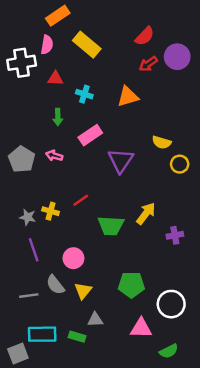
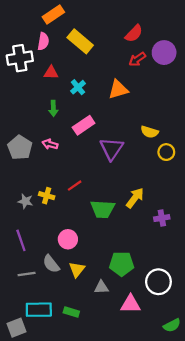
cyan cross: (84, 94) -> (78, 87), turned 32
purple line: (34, 250) -> (21, 240), moved
gray triangle: (95, 320) -> (101, 287), moved
green semicircle: (169, 351) -> (172, 325), moved

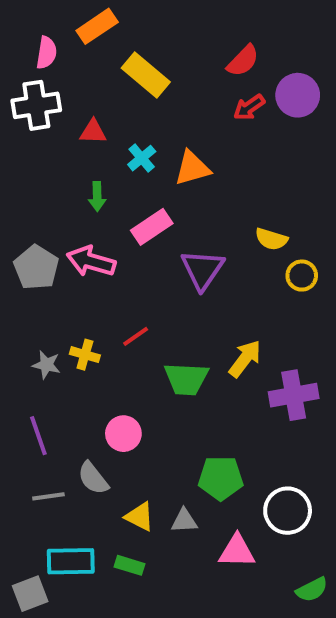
pink semicircle: (43, 41) -> (46, 53), moved
orange triangle: (118, 89) -> (192, 168), moved
pink arrow: (50, 144) -> (91, 261), size x1.6
purple cross: (162, 218) -> (294, 395), size x1.6
yellow triangle: (77, 269) -> (140, 517), moved, turned -42

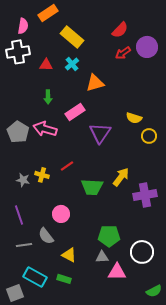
cyan cross: (142, 158) -> (72, 64), moved
gray triangle: (184, 521) -> (102, 257), moved
cyan rectangle: (71, 561) -> (35, 277), turned 30

